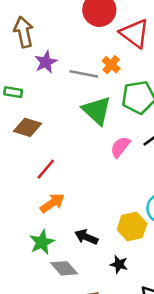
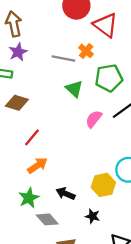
purple star: (46, 62) -> (18, 52), moved
green triangle: (97, 110) -> (74, 89), size x0.7

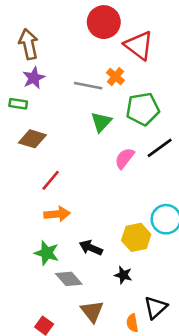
green triangle: (74, 89) -> (101, 122), turned 30
orange arrow: (37, 165) -> (57, 214), turned 30
green star: (29, 198) -> (47, 253), turned -30

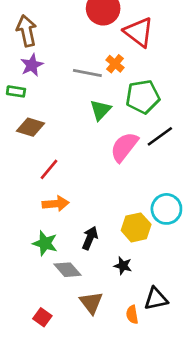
pink semicircle: (125, 158) -> (124, 147), size x1.4
black arrow: (91, 248) -> (90, 238), turned 90
black triangle: (156, 307) -> (156, 299), turned 30

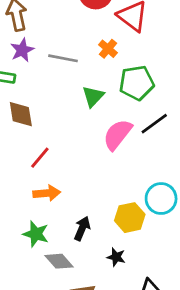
gray line: (87, 73) -> (63, 58), moved
brown diamond: (31, 127) -> (21, 114), turned 64

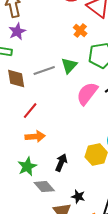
gray line: (63, 58) -> (44, 71), moved, turned -30
green star: (36, 234) -> (27, 167), turned 30
black star: (116, 257) -> (78, 197), moved

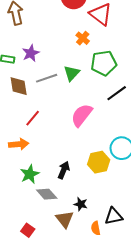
purple star: (17, 32) -> (31, 53), moved
pink semicircle: (87, 94) -> (82, 115), moved
orange arrow: (35, 137) -> (19, 144), moved

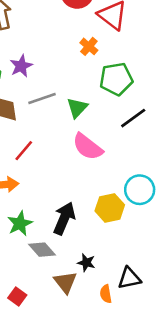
green triangle: (72, 73) -> (77, 108), moved
pink semicircle: (82, 115) -> (88, 147), turned -90
black arrow: (64, 170) -> (64, 218), size x1.4

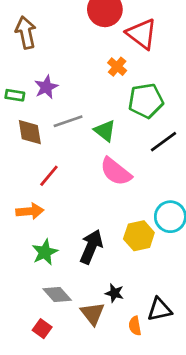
green triangle: (77, 108) -> (105, 131), turned -35
gray diamond: (42, 250) -> (57, 294), moved

